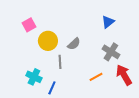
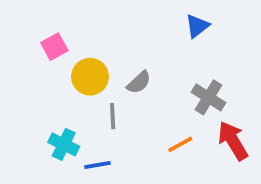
blue triangle: (108, 22) -> (197, 26), moved
blue line: (52, 88) -> (98, 165), turned 56

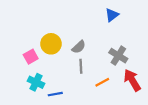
pink square: (54, 47) -> (31, 57), moved
gray line: (113, 116) -> (81, 66), moved

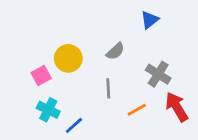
gray semicircle: (79, 47) -> (115, 51), moved
blue line: (55, 94) -> (74, 125), turned -32

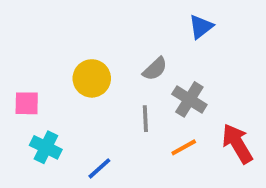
gray cross: (158, 74) -> (189, 99), moved
pink square: (41, 76) -> (27, 103), moved, turned 30
cyan cross: (48, 110) -> (46, 147), moved

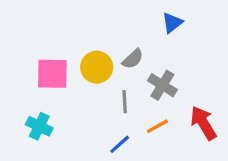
yellow circle: (92, 78) -> (97, 67), moved
pink square: (27, 103) -> (52, 74), moved, size x1.5
blue line: (99, 168) -> (120, 144), moved

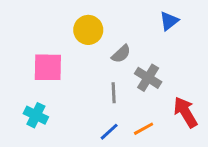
blue triangle: (172, 23) -> (169, 21), moved
yellow circle: (97, 67) -> (88, 30), moved
orange line: (157, 126) -> (144, 129), moved

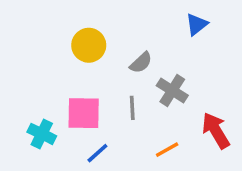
yellow circle: (88, 30) -> (89, 45), moved
pink square: (48, 67) -> (84, 113), moved
blue line: (109, 132) -> (97, 153), moved

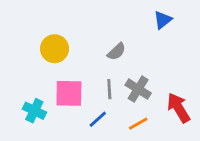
yellow circle: (89, 45) -> (55, 49), moved
gray cross: (172, 90) -> (138, 89), moved
blue line: (97, 153) -> (98, 119), moved

